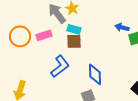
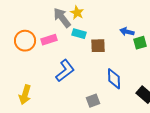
brown square: (74, 41) -> (98, 46), moved
blue diamond: (95, 74) -> (114, 79), moved

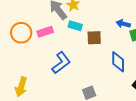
blue diamond: (114, 79) -> (118, 62), moved

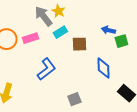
cyan rectangle: (75, 26) -> (60, 32), turned -48

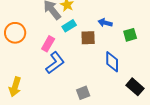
blue arrow: (108, 30) -> (105, 23), moved
pink rectangle: (30, 38) -> (48, 44), moved, turned -42

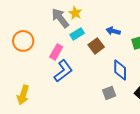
brown square: (88, 38) -> (96, 46), turned -35
gray square: (83, 93) -> (109, 93), moved

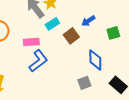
blue arrow: (113, 31) -> (88, 21), turned -48
pink rectangle: (56, 52) -> (31, 42), turned 56

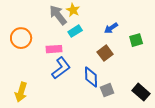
brown square: (71, 36) -> (105, 53), moved
blue diamond: (95, 60) -> (91, 77), moved

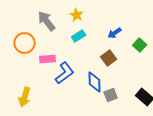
gray arrow: (58, 15) -> (47, 21), moved
green square: (136, 40) -> (140, 45), turned -32
pink rectangle: (54, 49) -> (48, 59), moved

